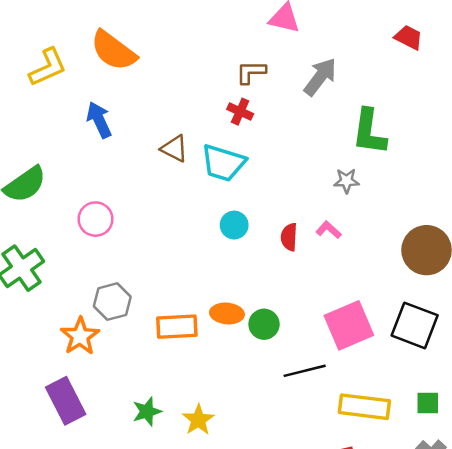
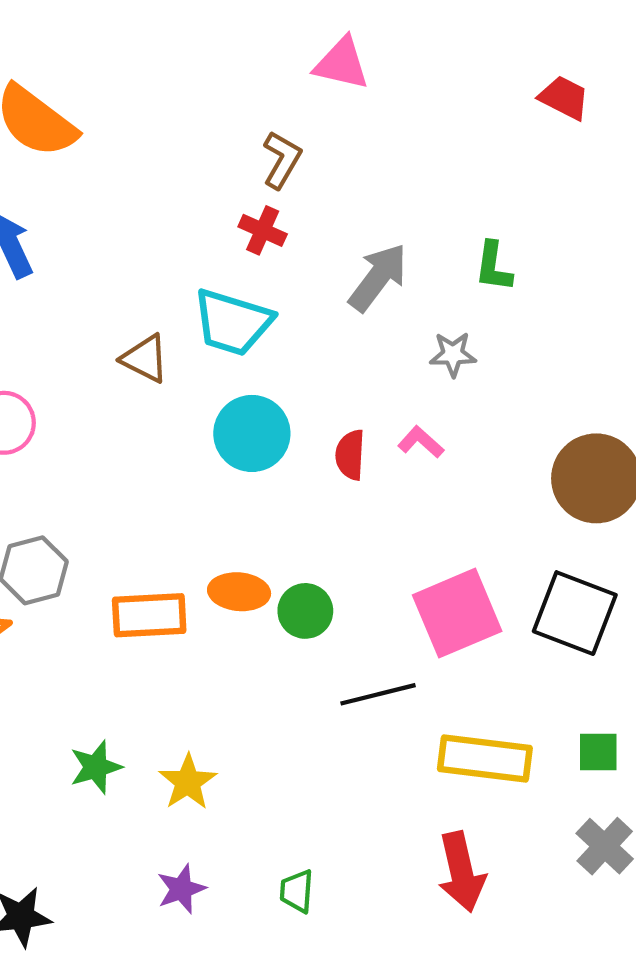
brown L-shape: (251, 72) -> (282, 160), turned 120
gray arrow: (320, 77) -> (378, 277), moved
green L-shape: (369, 132) -> (493, 267), size x0.6
brown triangle: (174, 149) -> (145, 359), moved
cyan circle: (234, 225) -> (252, 433), size x1.5

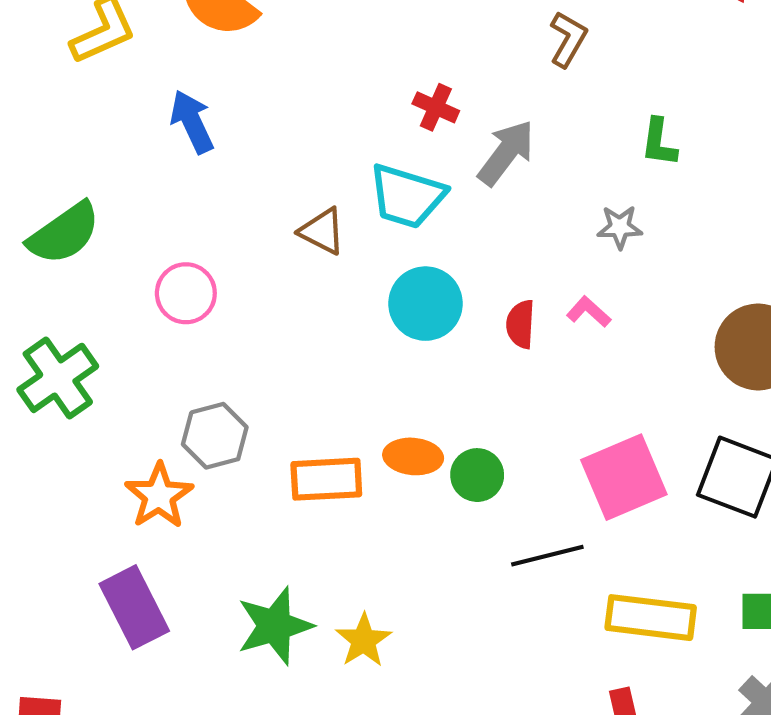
brown L-shape: (282, 160) -> (568, 39), moved
gray arrow: (378, 277) -> (506, 153), moved
green star: (96, 767) -> (275, 626), size x1.5

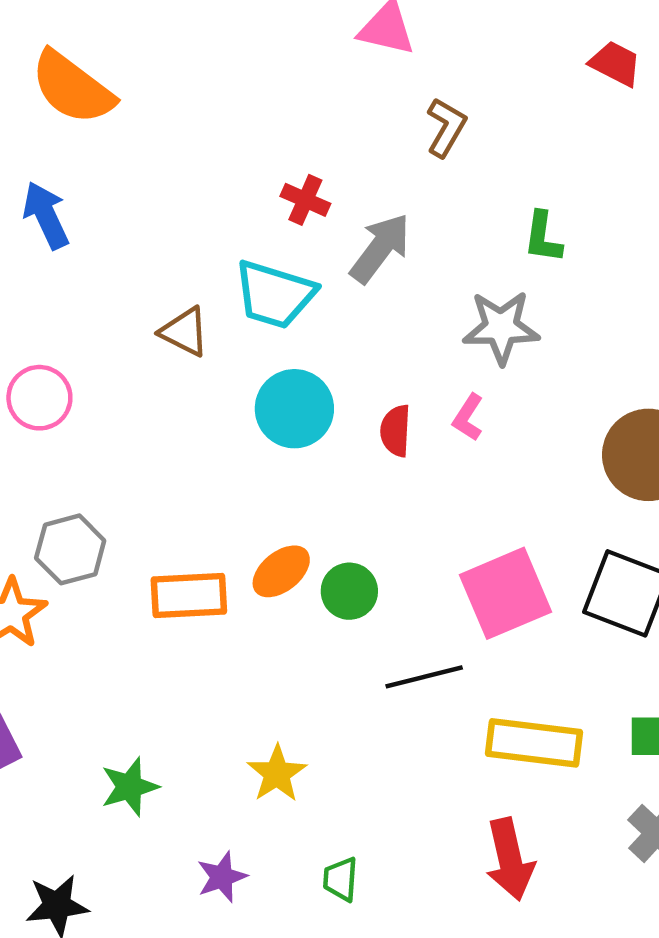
gray star: (620, 227) -> (501, 327), size x1.6
pink L-shape: (589, 312) -> (468, 417), turned -99
orange ellipse: (413, 456) -> (281, 571), turned -44
green star: (275, 626) -> (130, 787), moved, size x0.7
yellow star: (364, 640) -> (277, 774), moved

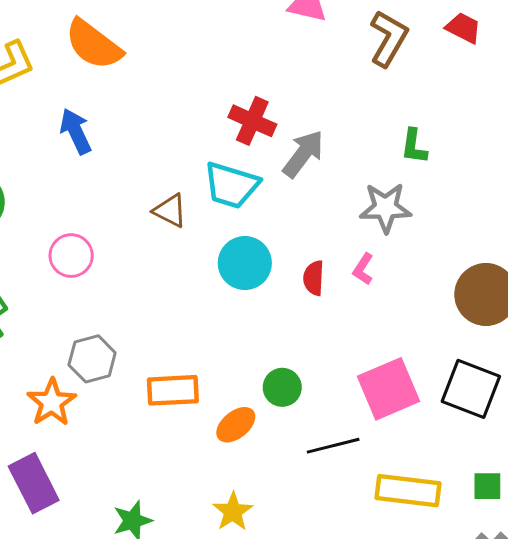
brown L-shape: (446, 127) -> (389, 38), moved, size x1.4
red cross: (305, 200) -> (252, 121), size x1.4
orange ellipse: (281, 571) -> (236, 425), moved

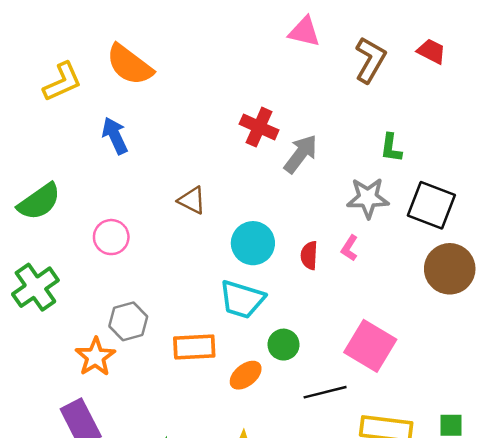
cyan trapezoid: (231, 185) -> (242, 299), moved
pink square: (389, 389) -> (370, 346), turned -36
black square: (471, 389) -> (431, 205), moved

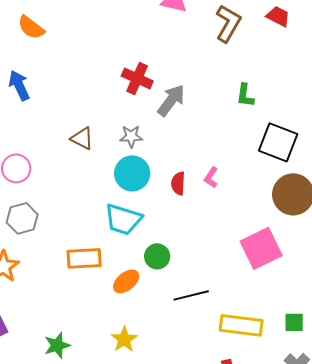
orange semicircle: (130, 65) -> (31, 27), size x0.7
gray star: (368, 198) -> (131, 136), moved, size x0.7
gray hexagon: (128, 321) -> (22, 218), moved
pink square: (370, 346) -> (261, 248), moved, turned 33

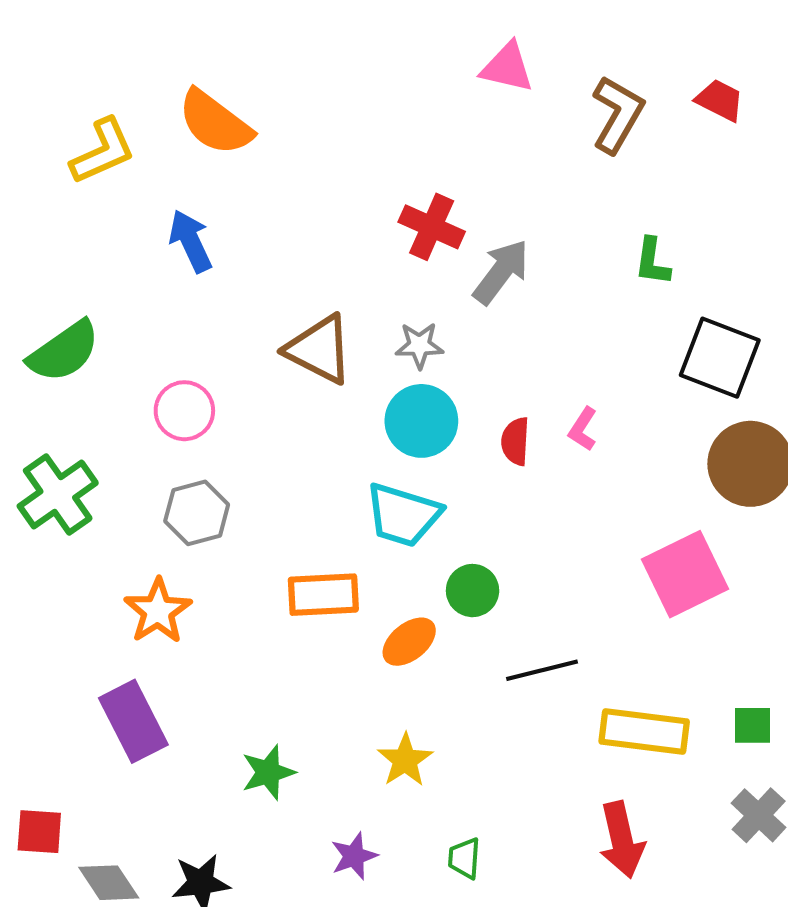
orange semicircle: (31, 27) -> (215, 123), size x1.4
brown triangle: (82, 138) -> (319, 349), size x1.5

